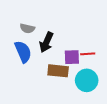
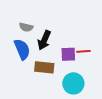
brown rectangle: (58, 71) -> (44, 67), moved
cyan circle: (87, 80) -> (73, 83), moved

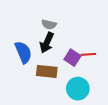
gray semicircle: (26, 27) -> (49, 24), moved
purple square: (68, 54) -> (72, 58), turned 35

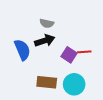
black arrow: (47, 43) -> (45, 41), turned -132
brown rectangle: (47, 71) -> (47, 82), moved

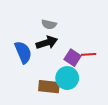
cyan circle: (74, 84) -> (67, 78), moved

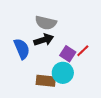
gray semicircle: (49, 24) -> (46, 23), size x1.5
red line: (89, 54) -> (83, 51), turned -40

